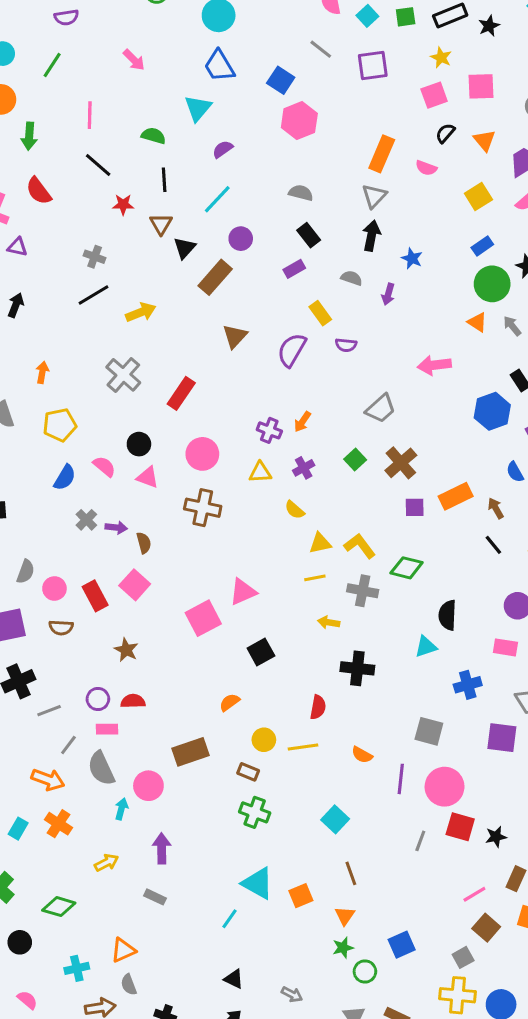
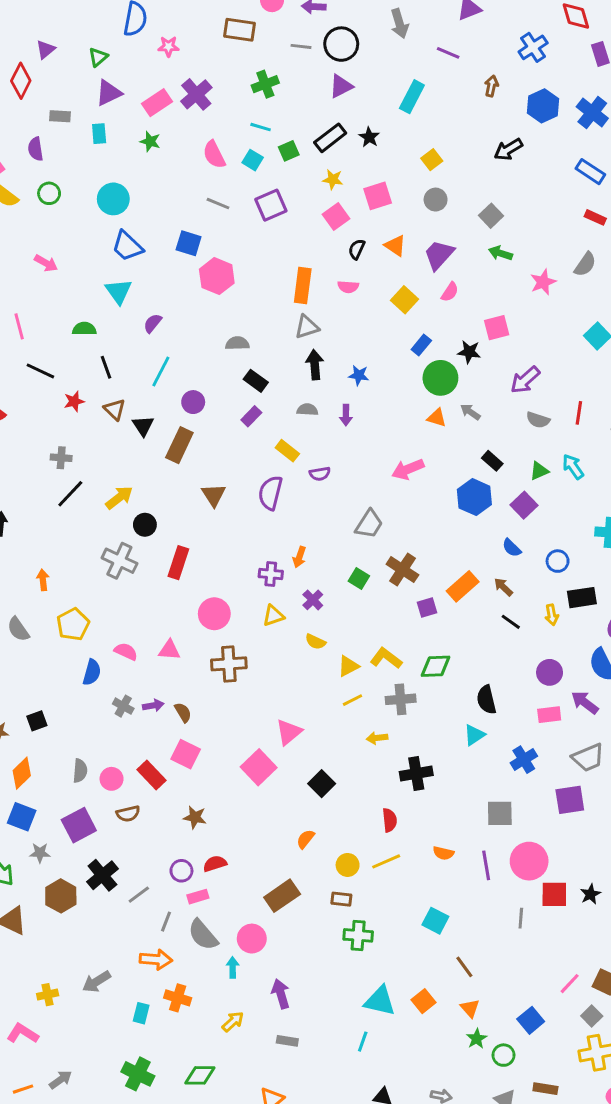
gray triangle: (374, 196) -> (307, 327), turned 45
black circle: (139, 444) -> (145, 525), moved
pink line: (474, 894) -> (570, 984), moved

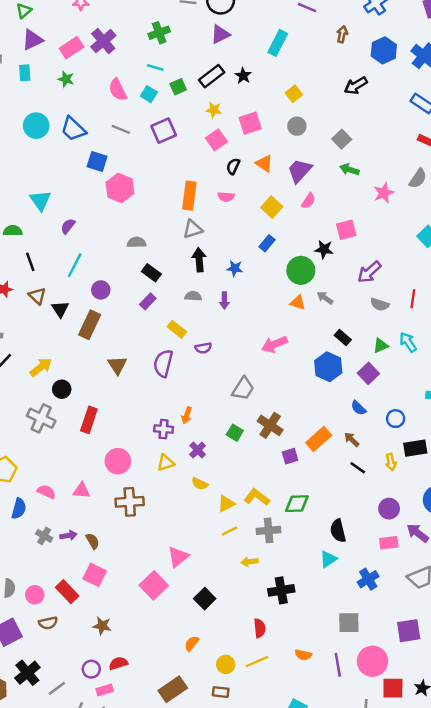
blue trapezoid: (127, 246) -> (73, 129), moved
blue rectangle: (421, 345) -> (267, 243), moved
purple square: (570, 800) -> (409, 631), moved

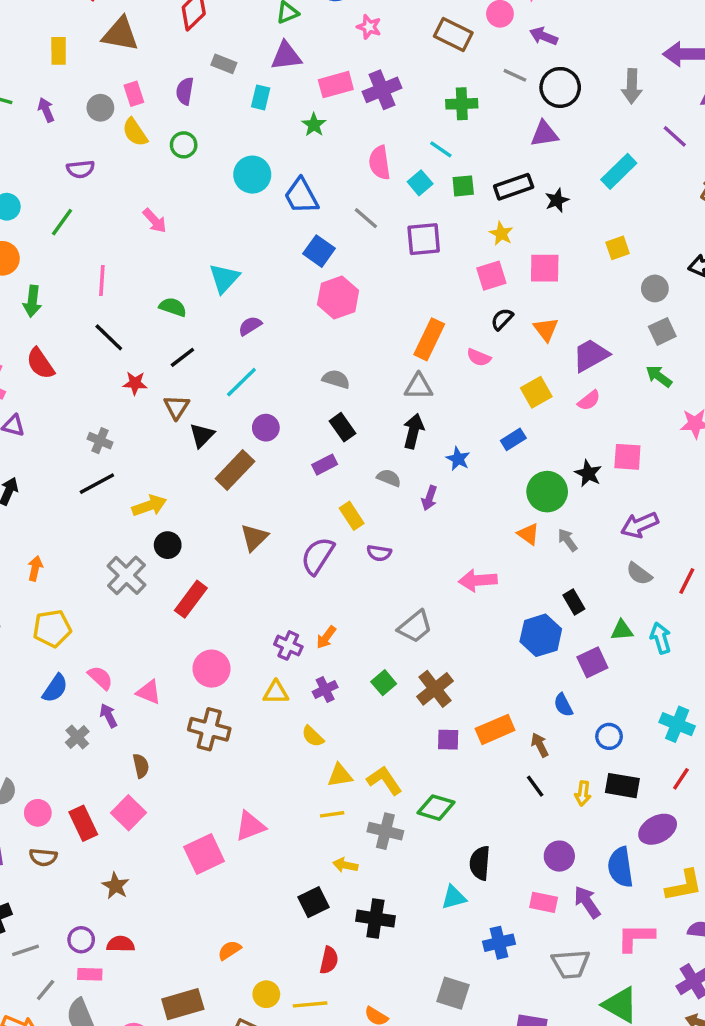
gray circle: (297, 126) -> (655, 288), moved
black line: (30, 262) -> (182, 357), turned 54
purple arrow: (68, 535) -> (108, 716), moved, turned -126
black square: (205, 599) -> (313, 902), moved

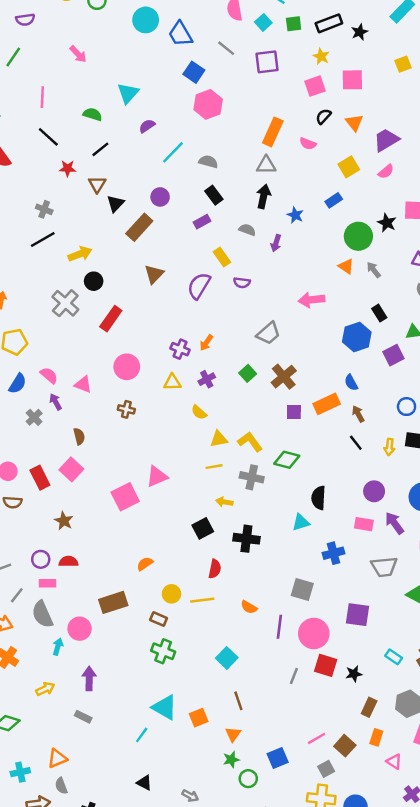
cyan line: (241, 382) -> (173, 152), moved
blue semicircle: (563, 705) -> (351, 383), moved
brown cross: (209, 729) -> (126, 409), size x0.6

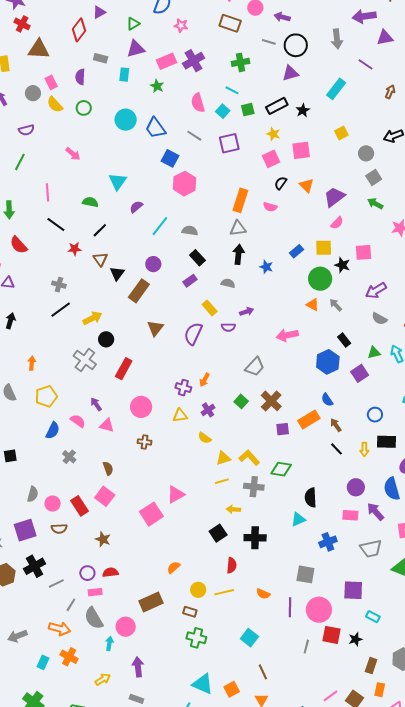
yellow square: (349, 167) -> (324, 248), moved, turned 36
purple arrow: (276, 243) -> (247, 312), moved, turned -120
purple arrow: (55, 402) -> (96, 404), moved
cyan rectangle: (394, 657) -> (373, 617), moved

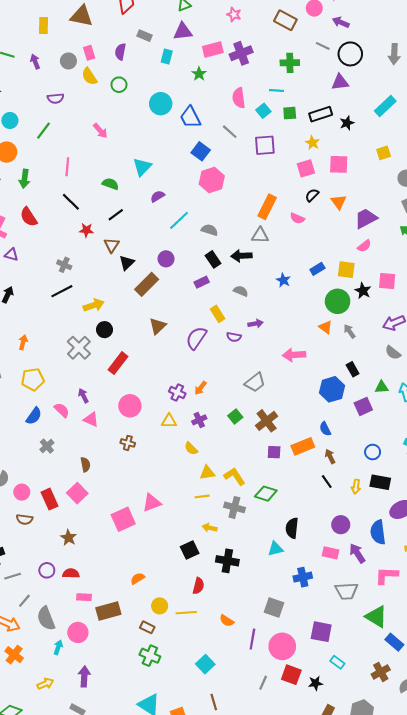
cyan line: (232, 90) -> (276, 90), turned -32
black arrow: (238, 254) -> (242, 256), moved, turned -108
pink rectangle: (95, 592) -> (84, 597), moved

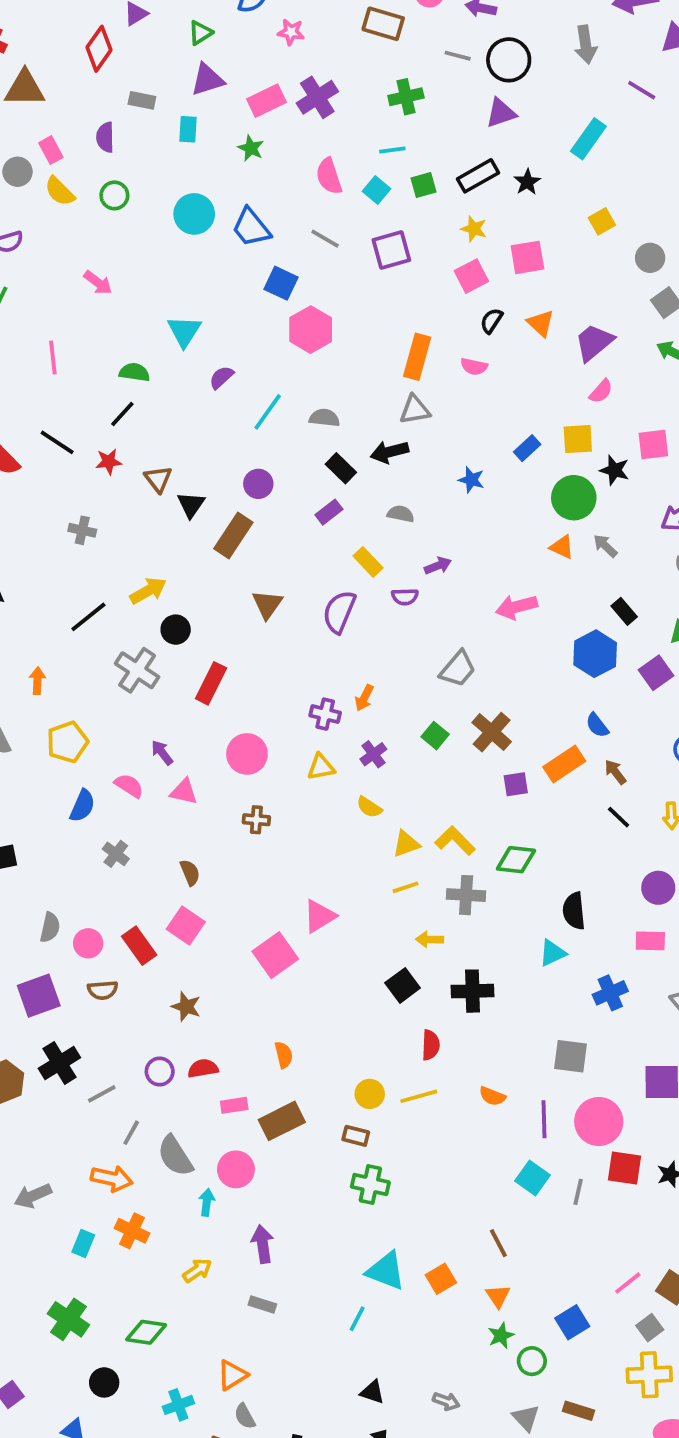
black line: (71, 202) -> (57, 442), moved
black line: (116, 215) -> (122, 414), moved
black line: (62, 291) -> (88, 617), moved
orange semicircle: (138, 579) -> (284, 1055), moved, turned 120
cyan square: (205, 664) -> (532, 1178), moved

